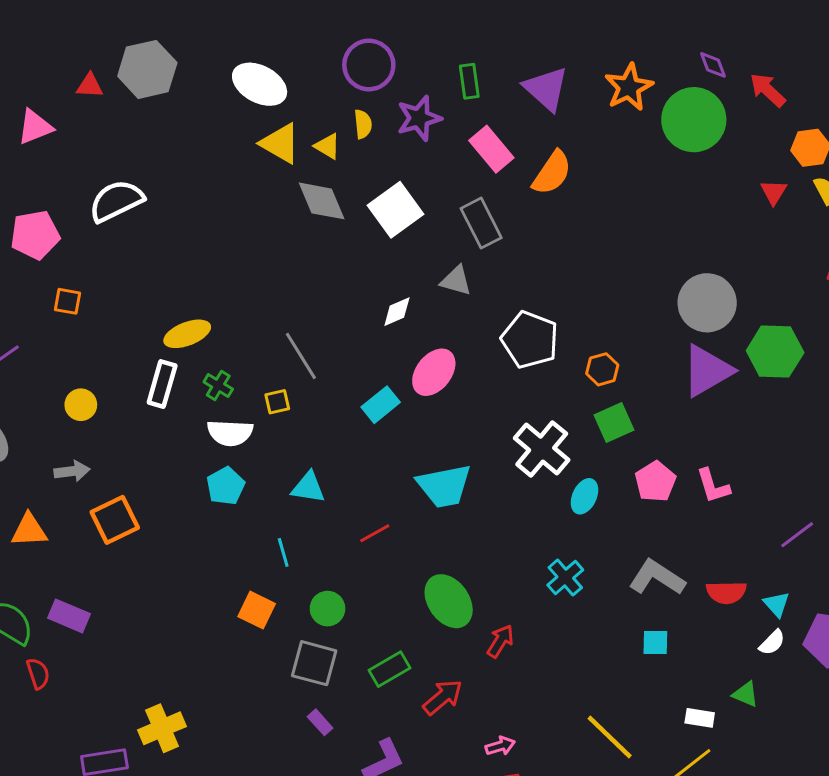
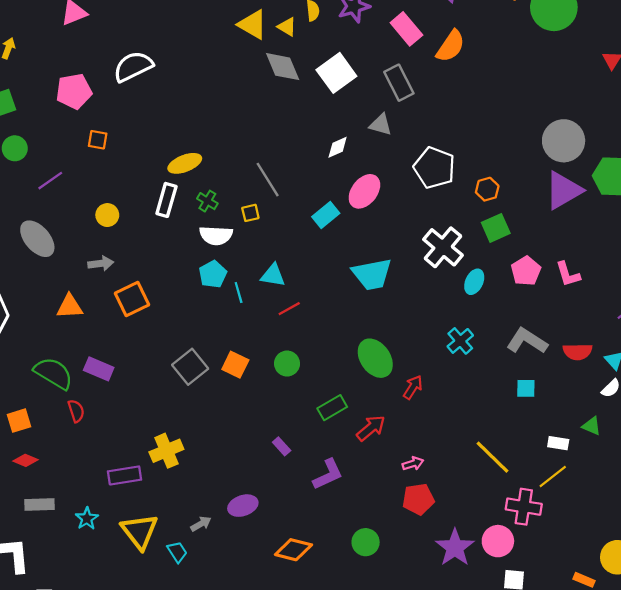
red line: (375, 533) -> (289, 309), moved
cyan line: (283, 552) -> (239, 293), moved
gray square: (314, 663) -> (190, 367), moved, turned 36

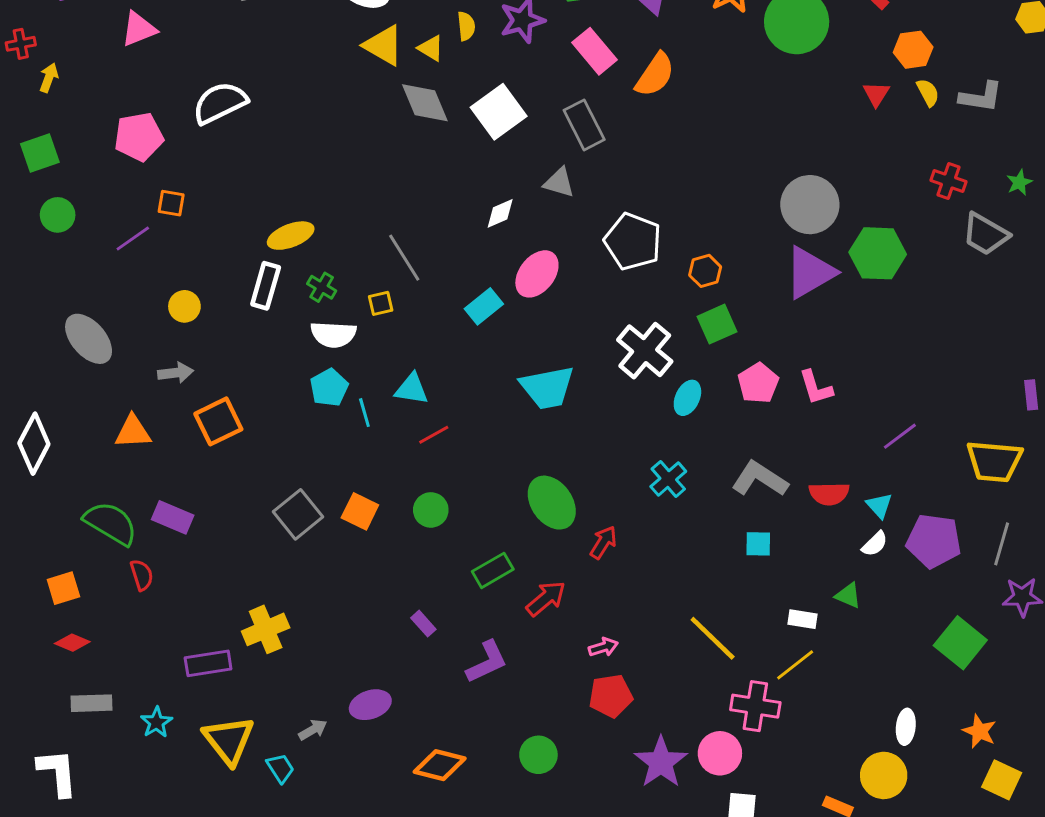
purple line: (50, 181) -> (133, 239), moved

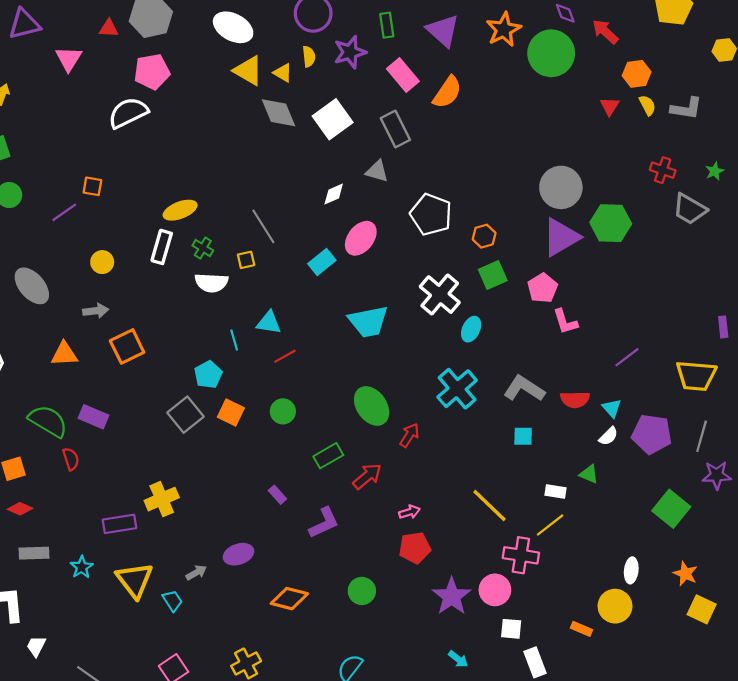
pink triangle: (139, 29) -> (69, 59), turned -36
pink pentagon: (139, 137) -> (152, 72), moved
pink pentagon: (758, 383) -> (543, 288), moved
cyan pentagon: (329, 388) -> (208, 375), moved
cyan cross: (668, 479) -> (457, 389), size x1.5

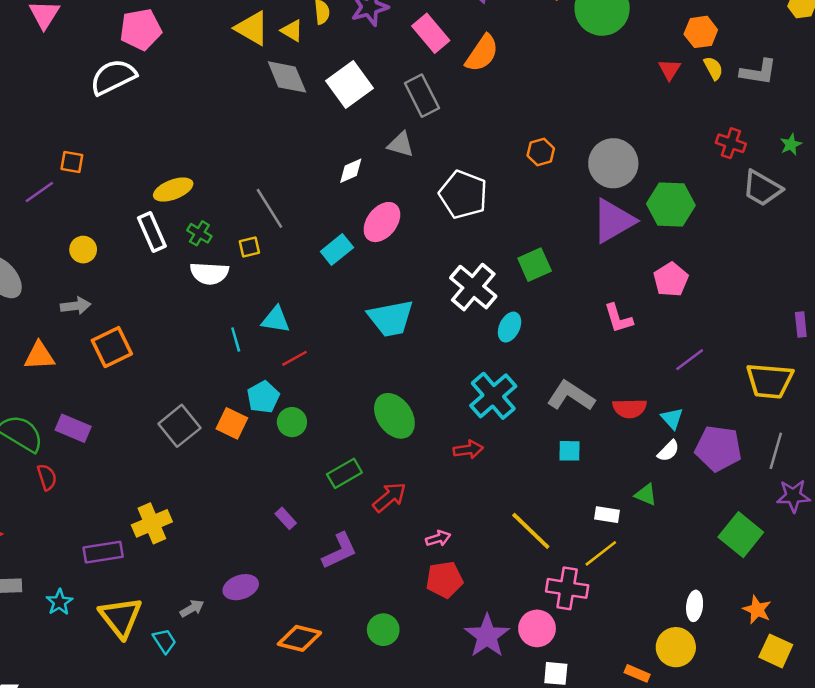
orange hexagon: (484, 236) -> (541, 152), moved
white rectangle: (162, 247) -> (152, 232), turned -40
pink pentagon: (543, 288) -> (671, 280), moved
cyan pentagon: (208, 375) -> (263, 397), moved
red arrow: (409, 435) -> (468, 450), moved, turned 50

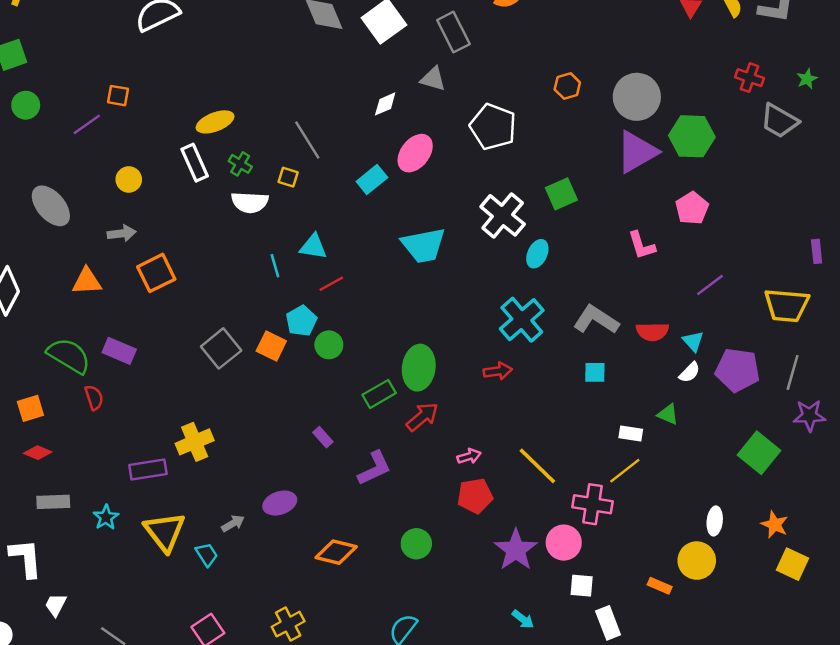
yellow square: (249, 247) -> (288, 177), turned 30
green ellipse: (394, 416) -> (419, 368), moved, turned 42
yellow line: (531, 531) -> (537, 466), moved

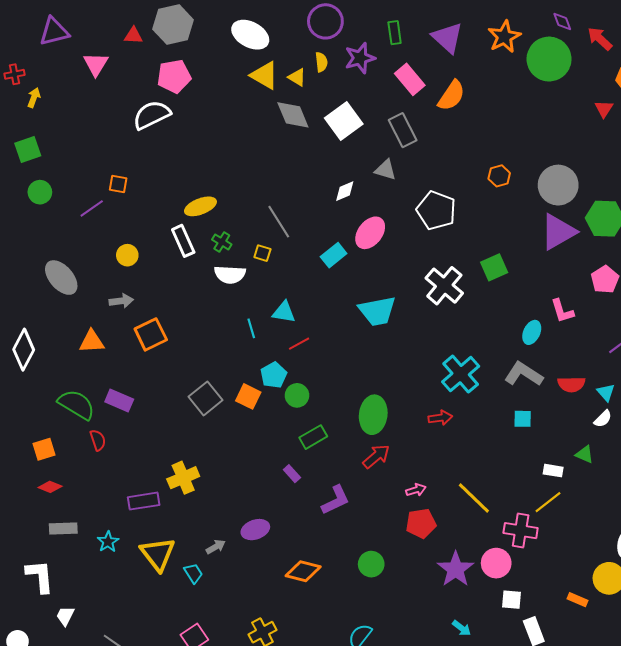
cyan ellipse: (537, 254) -> (532, 332), moved
green rectangle: (379, 394) -> (313, 437), moved

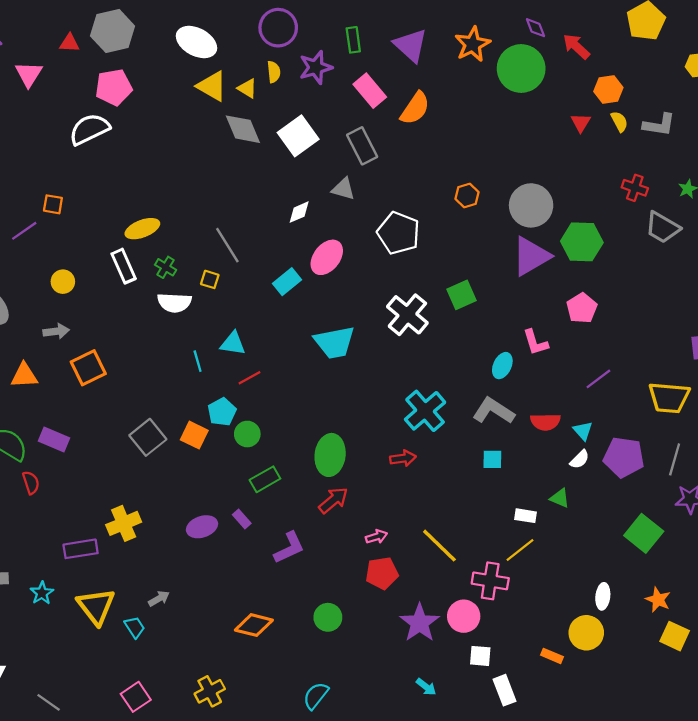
purple ellipse: (255, 530) -> (202, 527), moved

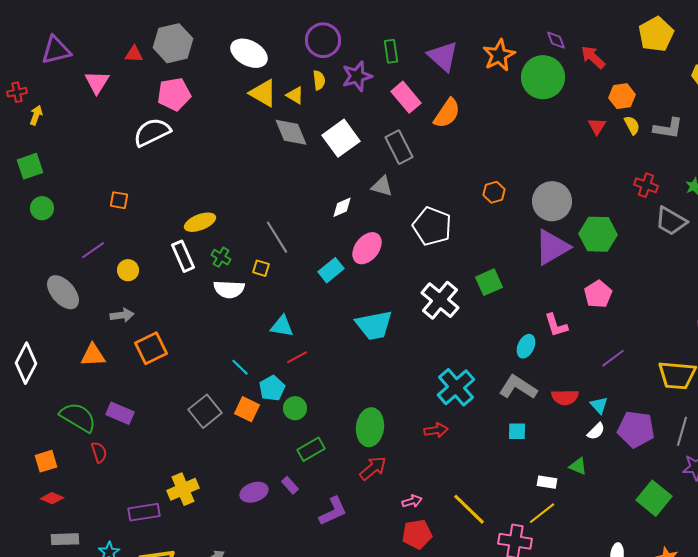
purple line: (24, 231) -> (93, 250), moved
cyan line: (198, 361) -> (240, 367), moved, turned -30

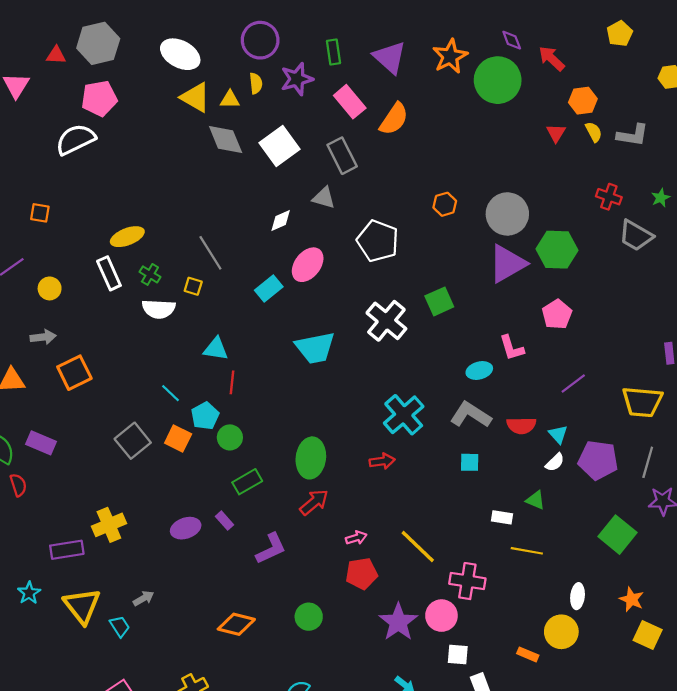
yellow pentagon: (656, 34) -> (620, 34), size x0.7
yellow triangle: (295, 95) -> (230, 100), turned -30
cyan ellipse: (526, 346) -> (479, 371), turned 50
red line: (297, 357) -> (232, 382), turned -55
yellow line: (542, 513) -> (527, 551), moved, turned 48

